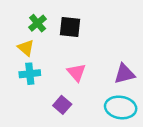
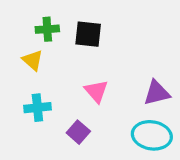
green cross: (38, 23) -> (47, 29), turned 36
cyan cross: (30, 74) -> (37, 108), moved

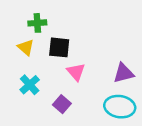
black square: (88, 34) -> (59, 47), moved
cyan cross: (37, 108) -> (30, 85), turned -36

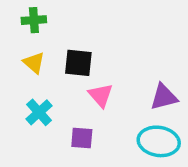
green cross: (37, 23) -> (34, 20), moved
purple square: (62, 104) -> (82, 138), turned -36

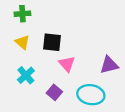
purple square: (82, 138) -> (54, 92), turned 35
cyan ellipse: (159, 141) -> (91, 95), moved

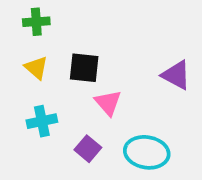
purple triangle: (109, 65) -> (176, 75), moved, turned 42
cyan cross: (26, 75) -> (42, 121), turned 30

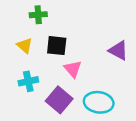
green cross: (36, 22) -> (38, 15), moved
purple square: (88, 149) -> (59, 100), size x1.5

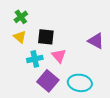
green cross: (38, 15) -> (21, 17), moved, turned -32
cyan cross: (28, 81) -> (35, 59), moved

